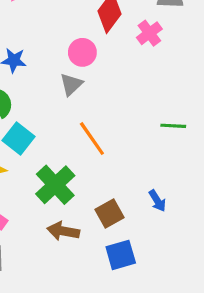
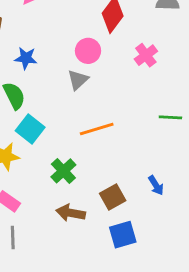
pink cross: (149, 33) -> (146, 55), moved
orange line: (92, 139) -> (97, 129), turned -72
green cross: (55, 185) -> (63, 171), size x0.7

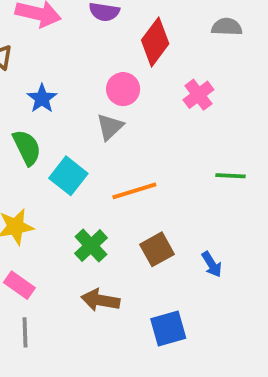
blue star: (26, 58) -> (42, 98), turned 30
cyan square: (30, 129) -> (68, 176), moved
brown square: (113, 197) -> (157, 249), moved

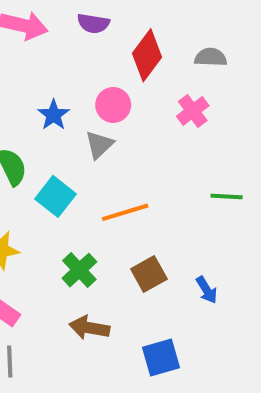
gray semicircle: (227, 27) -> (211, 57), moved
blue star: (42, 98) -> (54, 115), moved

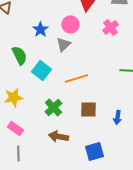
brown square: (149, 274) -> (88, 109), turned 30
blue arrow: (207, 290) -> (117, 117), turned 40

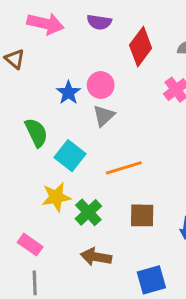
pink circle: (70, 24) -> (101, 85), moved
yellow star: (13, 97) -> (56, 197), moved

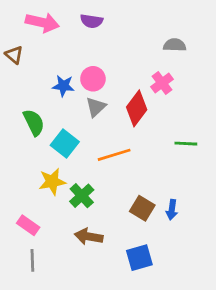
red diamond: (141, 47) -> (137, 108), moved
blue star: (68, 93) -> (63, 86), turned -30
brown square: (142, 215) -> (142, 208), moved, turned 30

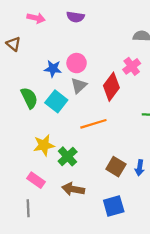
pink arrow: (42, 22) -> (36, 18), size x0.7
cyan square: (65, 144) -> (56, 101), moved
pink rectangle: (28, 225) -> (36, 180), moved

